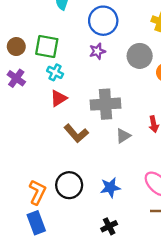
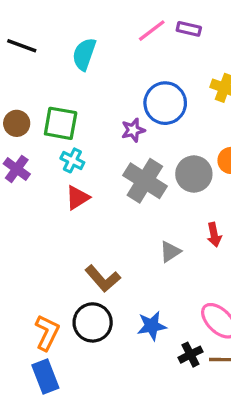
blue circle: (103, 21) -> (165, 103), moved
gray circle: (140, 56) -> (194, 174), moved
gray cross: (106, 104) -> (145, 181), moved, turned 36
brown L-shape: (76, 133) -> (103, 279), moved
black cross: (109, 226) -> (190, 355), moved

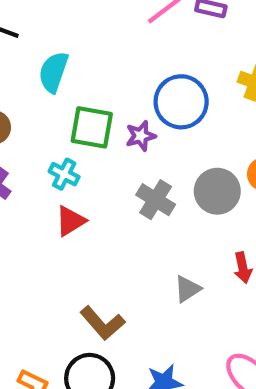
cyan semicircle: (84, 54) -> (53, 72), moved
green square: (61, 123) -> (92, 127), moved
gray cross: (145, 181) -> (156, 200), size x0.7

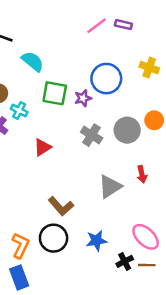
cyan semicircle: (53, 72) -> (33, 61), turned 110
cyan cross: (64, 174) -> (19, 110), moved
gray triangle: (187, 289) -> (110, 187), size x1.5

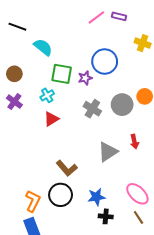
yellow cross: (149, 68) -> (143, 43), moved
cyan cross: (19, 110) -> (47, 95), moved, turned 32
black cross: (125, 261) -> (106, 216), moved, turned 32
brown line: (147, 265) -> (138, 217), turned 56

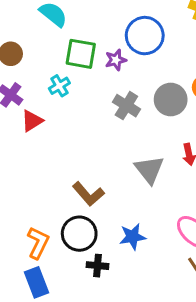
red triangle: (51, 119) -> (32, 121), moved
gray triangle: (108, 152) -> (149, 170), turned -35
black cross: (106, 216) -> (97, 266), moved

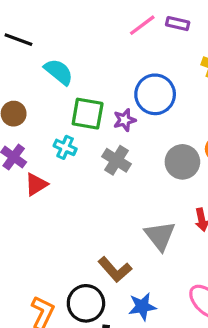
cyan cross: (59, 86) -> (65, 147), turned -35
gray cross: (126, 106) -> (117, 160), moved
brown L-shape: (88, 194) -> (115, 270), moved

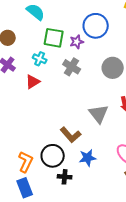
red triangle: (36, 184) -> (33, 82), moved

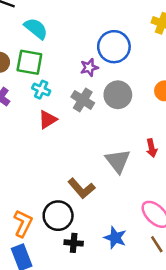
green square: (54, 38) -> (29, 62), moved
gray circle: (113, 68) -> (118, 95), moved
red triangle: (33, 82) -> (48, 119), moved
blue star: (88, 158) -> (115, 238), moved, turned 30

